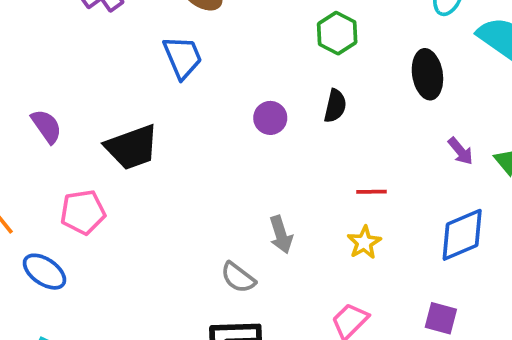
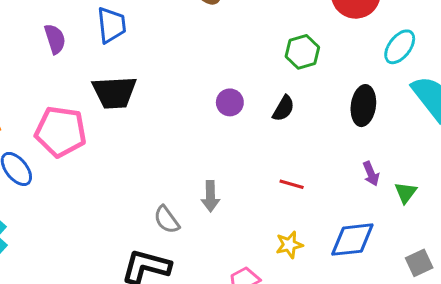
blue trapezoid: (183, 57) -> (111, 25), moved
purple semicircle: (47, 126) -> (55, 39), moved
pink pentagon: (83, 212) -> (61, 132), size x1.4
yellow star: (364, 242) -> (289, 245), moved

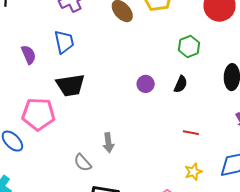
gray arrow: (210, 196) -> (108, 143), moved
gray semicircle: (167, 220) -> (83, 163), moved

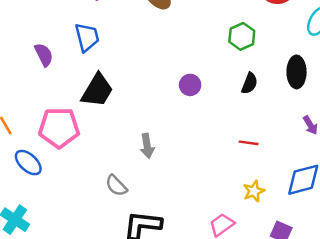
black semicircle: (181, 84) -> (250, 83), moved
black trapezoid: (70, 85) -> (97, 90), turned -48
gray arrow: (108, 143) -> (147, 146), moved

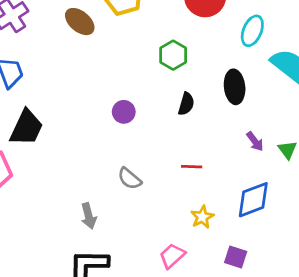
gray arrow: (147, 146) -> (89, 216), moved
gray semicircle: (116, 186) -> (130, 179), moved

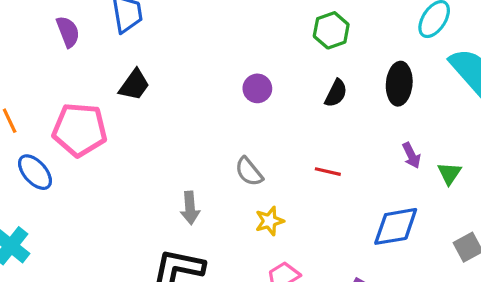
black trapezoid: (26, 128) -> (134, 85), size x0.7
yellow star: (202, 217) -> (269, 221), moved

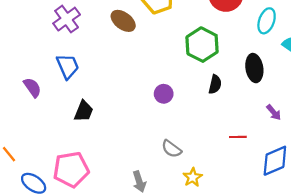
green hexagon: (331, 30) -> (202, 45), size x1.4
pink pentagon: (80, 130) -> (71, 169), moved
red line: (328, 172) -> (238, 137), moved

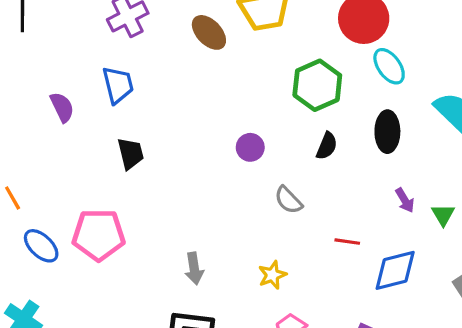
cyan ellipse: (267, 21) -> (389, 66), moved, turned -65
black trapezoid: (84, 111) -> (131, 154), turned -45
red line: (238, 137) -> (347, 242), moved
gray semicircle: (171, 149) -> (288, 200), moved

